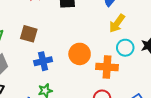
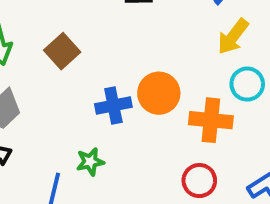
brown square: (29, 34) -> (62, 51), turned 30
blue cross: (43, 61) -> (113, 106), moved

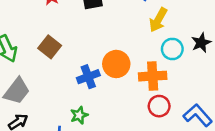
red circle: (199, 181) -> (159, 106), moved

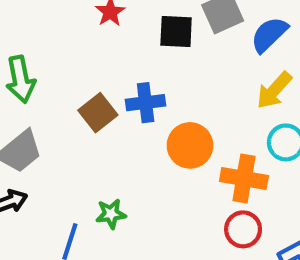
brown square: (50, 47) -> (98, 113), moved
blue cross: (88, 77) -> (146, 103), moved

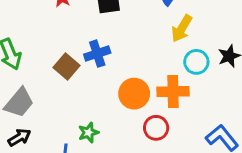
orange circle: (190, 145) -> (134, 94), moved
red circle: (243, 229) -> (156, 128), moved

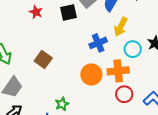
blue cross: (97, 54) -> (98, 43), moved
red circle: (156, 128) -> (124, 94), moved

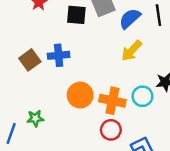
blue cross: (98, 43) -> (59, 55), moved
cyan circle: (133, 49) -> (142, 96), moved

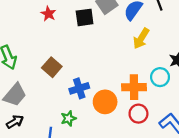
blue cross: (59, 55) -> (79, 88), moved
orange circle: (80, 95) -> (105, 102), moved

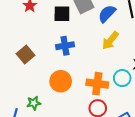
blue cross: (79, 88) -> (65, 46), moved
orange circle: (105, 102) -> (61, 81), moved

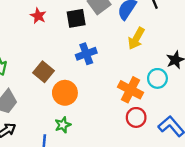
orange circle: (61, 81) -> (65, 93), moved
orange cross: (97, 84) -> (131, 90), turned 30

